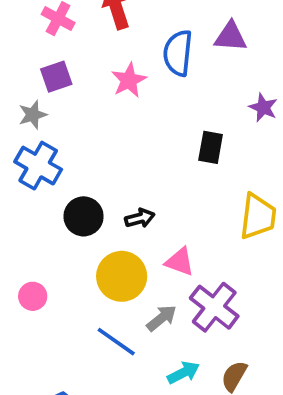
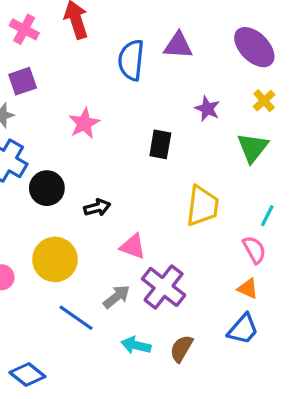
pink star: (129, 80) -> (84, 123), moved
black circle: (84, 216) -> (47, 188), moved
yellow circle: (122, 276) -> (55, 259), moved
cyan arrow: (183, 373) -> (136, 345), turned -140

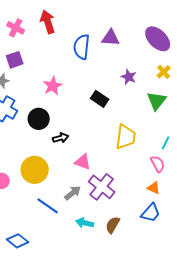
black rectangle: (160, 144) -> (100, 99), turned -66
black circle: (47, 188) -> (39, 119), moved

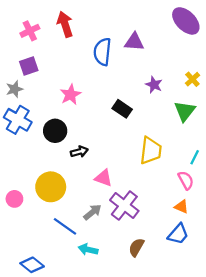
pink cross: (16, 28) -> (30, 31), turned 36
purple ellipse: (158, 39) -> (186, 21), moved
cyan arrow: (85, 223) -> (88, 249), moved

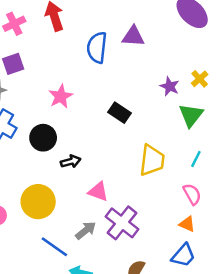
purple star: (154, 85) -> (170, 86), moved
cyan line: (195, 157) -> (196, 159), moved

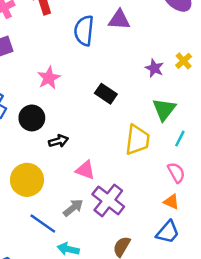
green triangle: (191, 115) -> (164, 109), moved

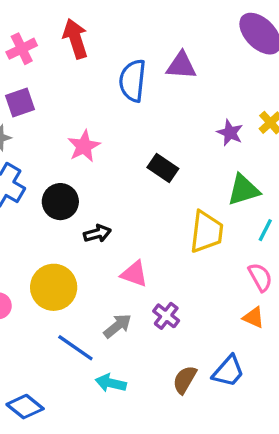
green triangle: (164, 109) -> (243, 190), turned 35
purple cross: (108, 200) -> (166, 316), size x0.6
blue trapezoid: (168, 232) -> (228, 371), moved

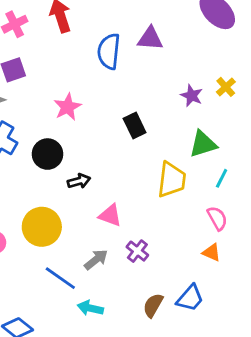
black rectangle: (163, 168) -> (135, 126), turned 30

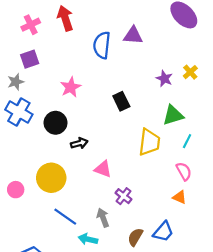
gray arrow: (96, 260) -> (103, 218), moved, turned -72

